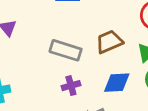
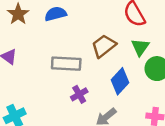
blue diamond: (117, 83) -> (120, 81), turned -30

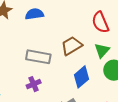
purple cross: (79, 94) -> (34, 84), moved

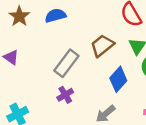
gray rectangle: (38, 57) -> (66, 63), turned -55

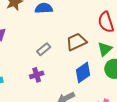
gray rectangle: (66, 63) -> (44, 49), size x0.6

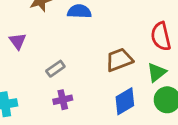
gray rectangle: (44, 49) -> (55, 69), moved

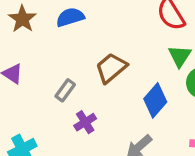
brown trapezoid: (119, 60) -> (111, 68), moved

